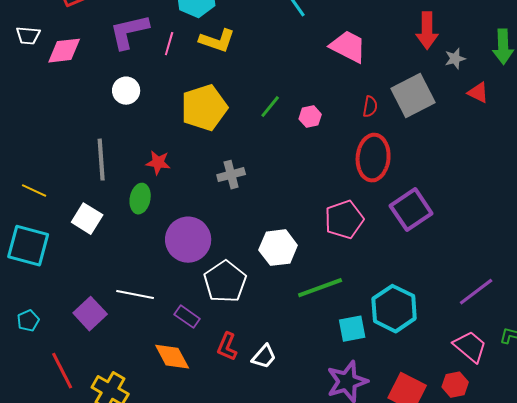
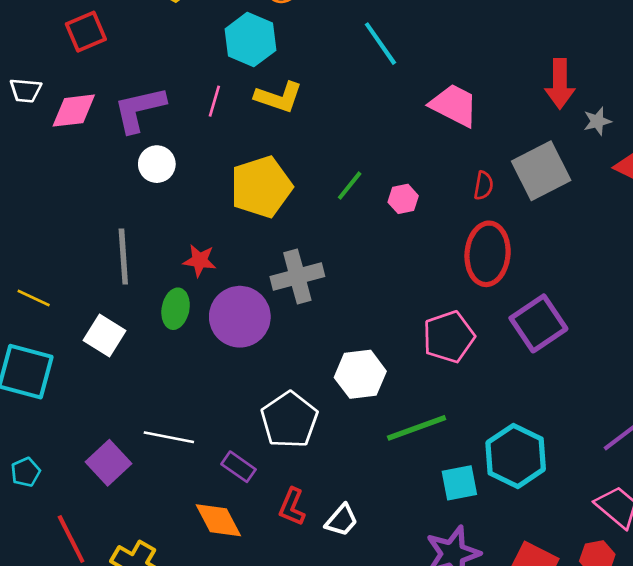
purple L-shape: (129, 32) -> (139, 109), moved
gray cross: (231, 175) -> (297, 277), size x1.4
purple circle: (188, 240) -> (240, 317), moved

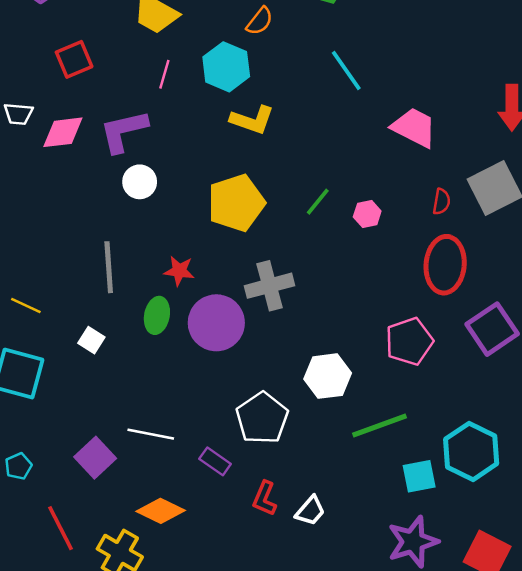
pink line: (214, 101) -> (164, 74), moved
white square: (105, 335) -> (91, 340), size x0.7
orange diamond: (218, 520) -> (161, 511), moved, turned -36

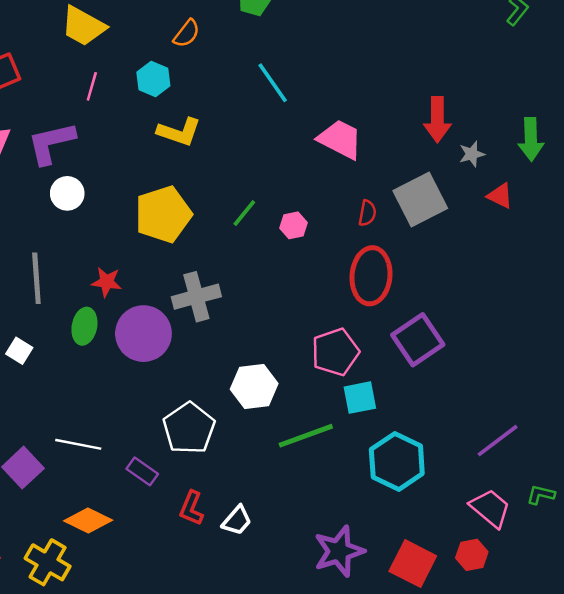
cyan hexagon: (226, 67) -> (153, 79), size x0.7
cyan square: (419, 476) -> (360, 398), moved

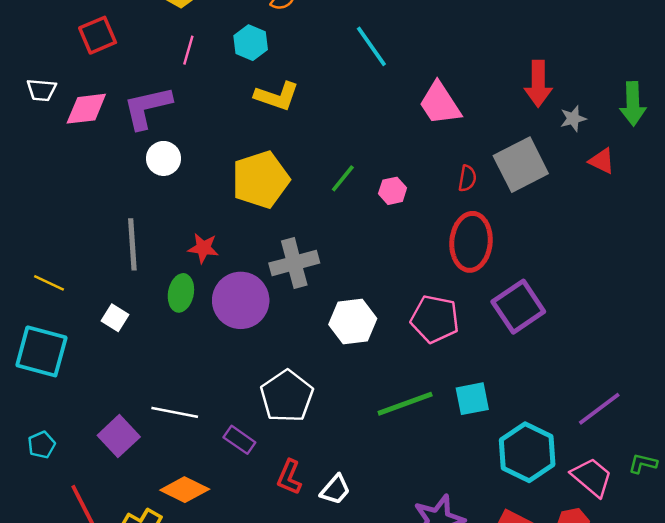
pink trapezoid: (340, 139) -> (440, 104), turned -150
pink pentagon: (335, 352) -> (435, 319), turned 30
white hexagon: (254, 386) -> (353, 322), moved
cyan square: (360, 398) -> (472, 399), moved
cyan hexagon: (397, 461) -> (527, 452), moved

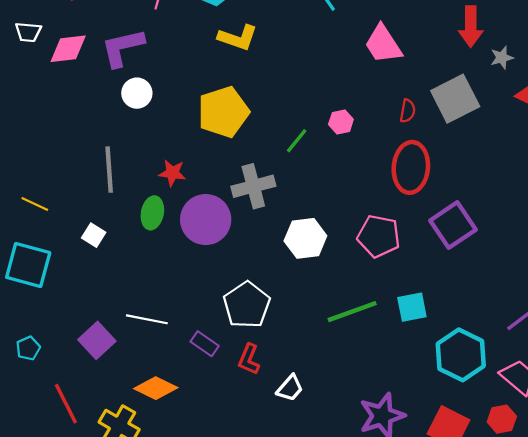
green line: (343, 178) -> (297, 141), moved
red L-shape: (289, 477) -> (249, 359), moved

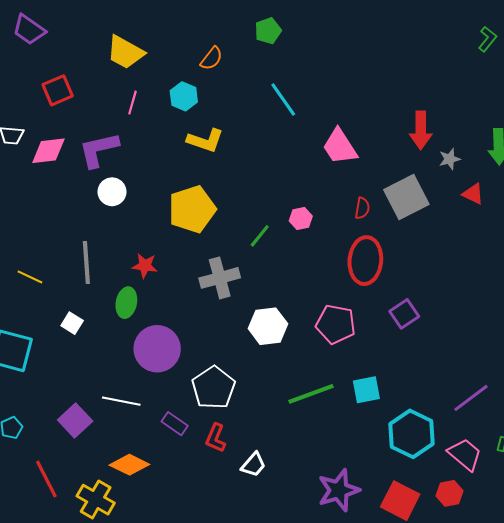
yellow line: (35, 204) -> (30, 277), moved
purple circle: (206, 220) -> (157, 349), moved
purple square: (453, 225) -> (404, 314), size x0.7

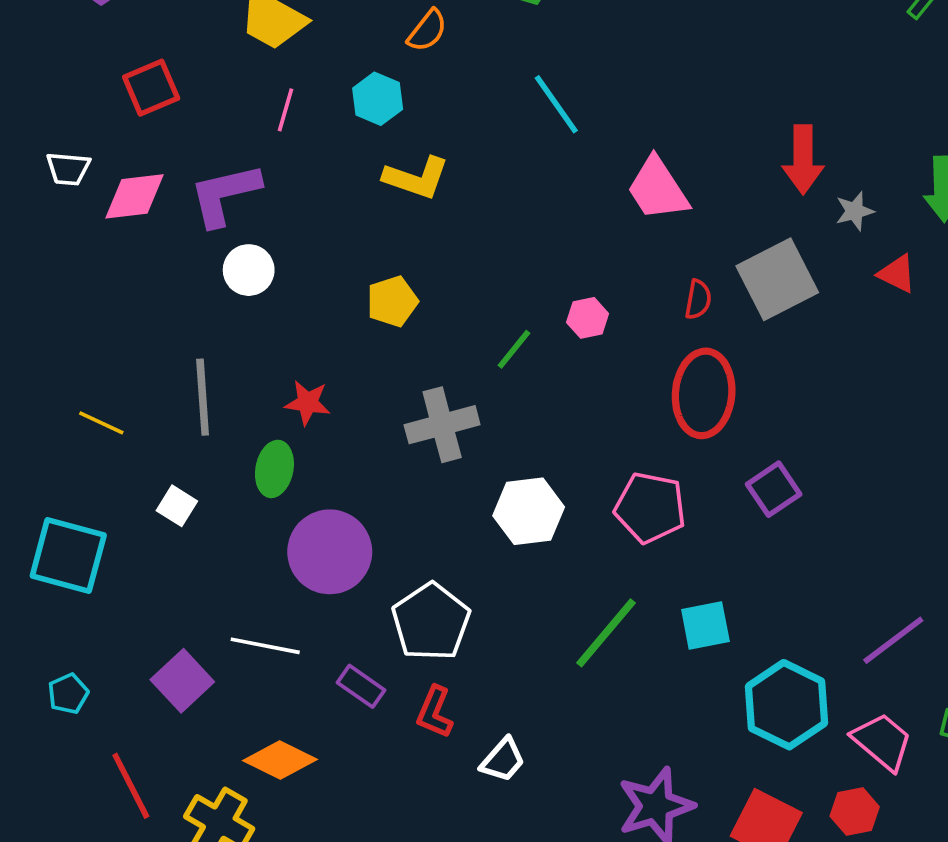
yellow pentagon: (192, 209) -> (392, 301), size x0.6
green line: (311, 394) -> (606, 633), turned -30

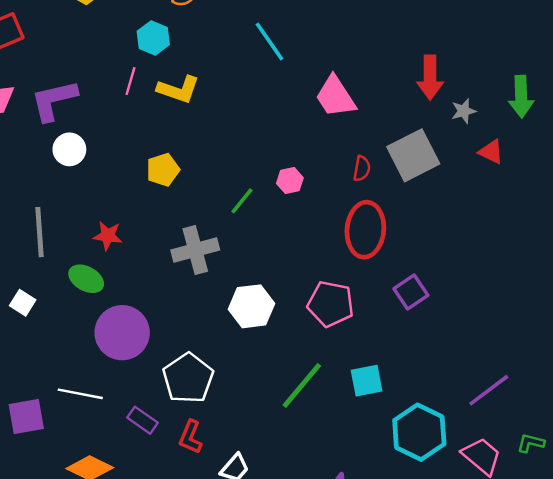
pink line: (285, 110) -> (131, 81), moved
green ellipse: (274, 469) -> (86, 279), turned -72
purple square: (182, 681) -> (26, 417), turned 33

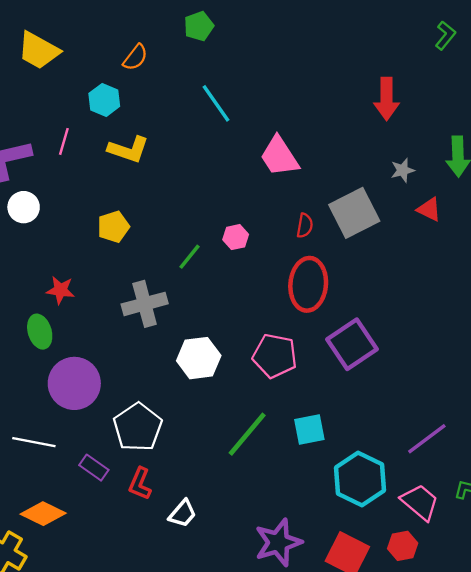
red arrow: (430, 77) -> (387, 99), moved
pink line: (131, 81) -> (64, 141), moved
green ellipse: (86, 279) -> (40, 332), turned 44
purple square: (411, 292) -> (352, 344), size x1.5

